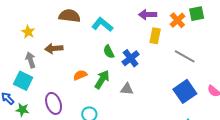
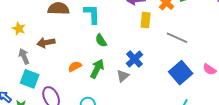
cyan L-shape: (102, 25) -> (92, 14), turned 55
blue cross: (131, 58) -> (134, 59), moved
cyan square: (23, 81) -> (30, 79), moved
gray triangle: (127, 89) -> (123, 76), turned -40

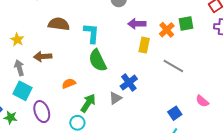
green semicircle: (101, 40) -> (98, 60), size x1.6
green arrow: (97, 69) -> (88, 103), moved
blue square: (181, 73) -> (175, 113), moved, size x0.6

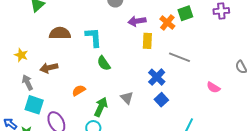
green semicircle: (98, 60) -> (104, 63), size x0.7
blue cross: (129, 83) -> (157, 77), moved
gray triangle: (115, 98) -> (127, 98), turned -32
blue square: (175, 113) -> (161, 100), moved

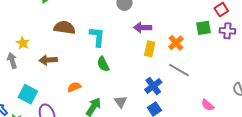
green square: (185, 13) -> (204, 28), moved
orange cross: (167, 22) -> (176, 43), moved
gray arrow: (27, 82) -> (12, 61), moved

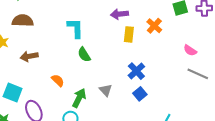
brown semicircle: (64, 28) -> (23, 21), moved
gray line: (179, 70) -> (198, 74), moved
orange semicircle: (74, 87) -> (58, 80), turned 72
pink semicircle: (208, 105) -> (190, 50), moved

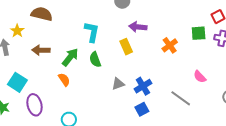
yellow rectangle: (129, 34) -> (126, 47), moved, turned -42
gray line: (198, 74) -> (181, 98), moved
gray triangle: (106, 90) -> (118, 84), moved, turned 40
green arrow: (79, 98) -> (70, 57), moved

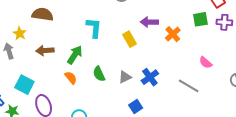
purple arrow: (138, 27) -> (149, 22), moved
green semicircle: (95, 60) -> (99, 74), moved
blue square: (142, 109) -> (136, 107), moved

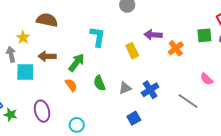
cyan square: (24, 85) -> (25, 72), moved, turned -30

